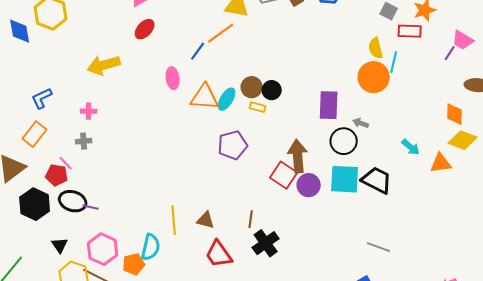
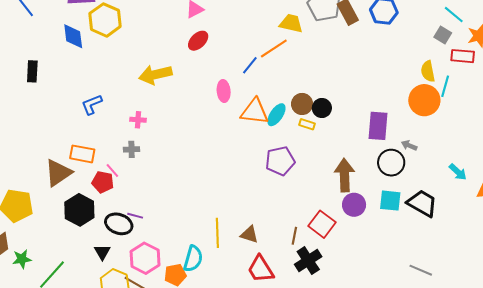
orange rectangle: (35, 134) -> (82, 154), moved, turned 60
red square: (284, 175) -> (322, 224), moved
cyan square: (345, 179) -> (390, 201), size x0.7
black ellipse: (73, 201) -> (119, 224), moved

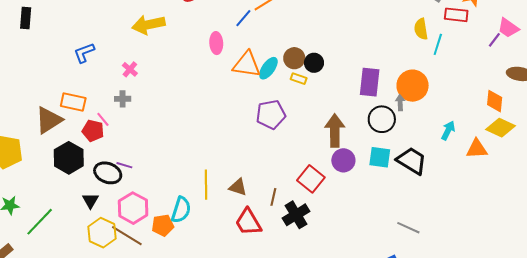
orange circle: (424, 100) -> (413, 86), moved
pink cross: (138, 120) -> (130, 69), turned 35
gray arrow: (409, 145) -> (400, 103), turned 63
cyan arrow: (458, 172) -> (448, 130), turned -108
brown line: (294, 236) -> (273, 197), moved

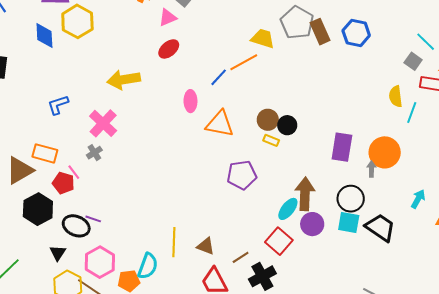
cyan ellipse: (268, 68) -> (288, 209), moved
pink cross: (130, 69) -> (103, 123), size x1.8
gray cross: (123, 99) -> (94, 153), turned -35
black circle: (382, 119) -> (351, 199), moved
brown line: (273, 197) -> (241, 257), turned 42

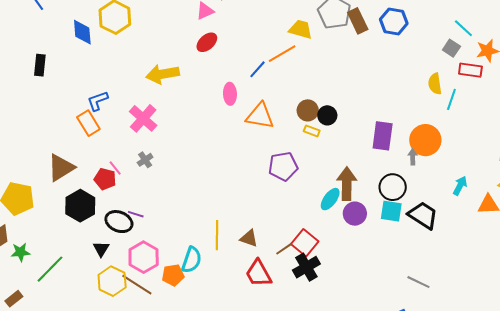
orange rectangle: (45, 153) -> (88, 123), moved, turned 45
gray cross: (94, 153) -> (145, 160), moved
red square: (279, 241) -> (305, 243), moved

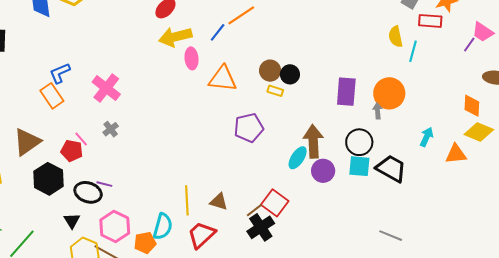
yellow arrow: (163, 74) -> (175, 37), moved
black cross: (306, 267) -> (261, 227), moved
red trapezoid: (259, 273) -> (201, 235), moved, turned 80

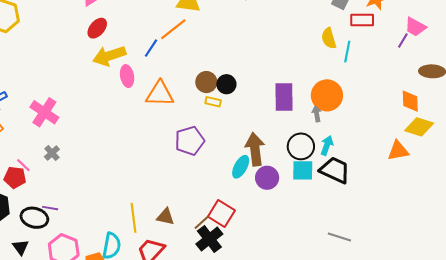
cyan arrow: (427, 137) -> (327, 145), moved

